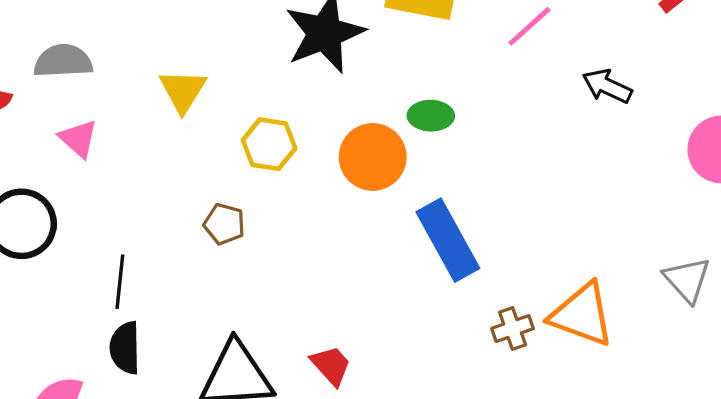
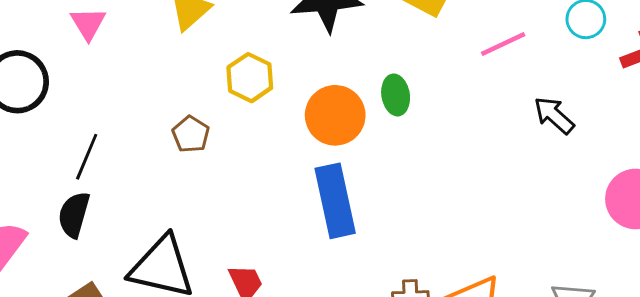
green ellipse: (431, 116) -> (396, 95), turned 63
blue rectangle: (448, 240) -> (335, 201), moved

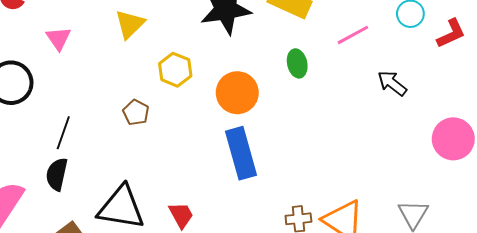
green ellipse: (396, 95) -> (297, 63), moved

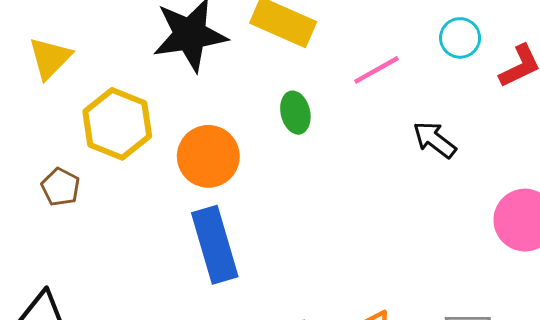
yellow hexagon: (175, 70) -> (117, 124), size x1.4

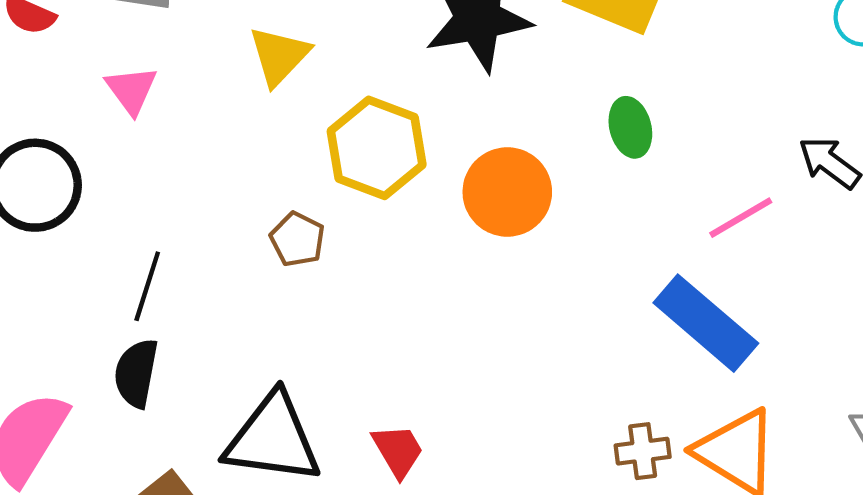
pink line: (376, 70) -> (741, 218), moved
blue rectangle: (215, 245) -> (706, 323), moved, turned -32

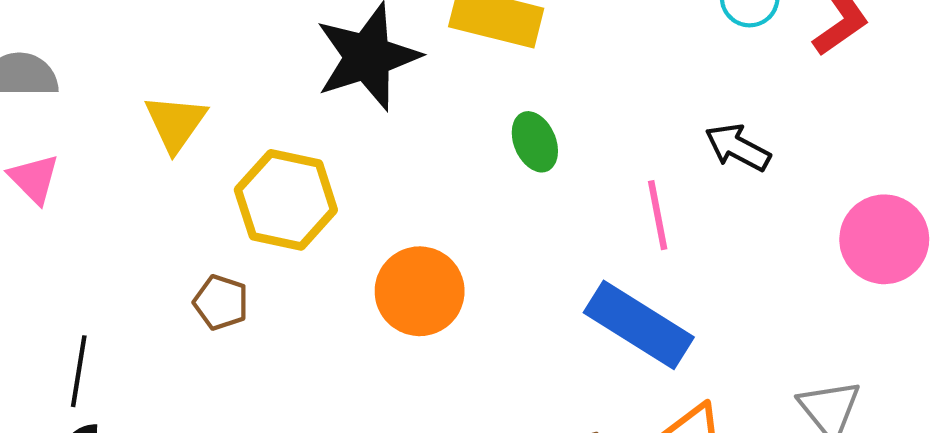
orange circle: (507, 192) -> (420, 291), moved
pink line: (741, 218) -> (658, 215), turned -62

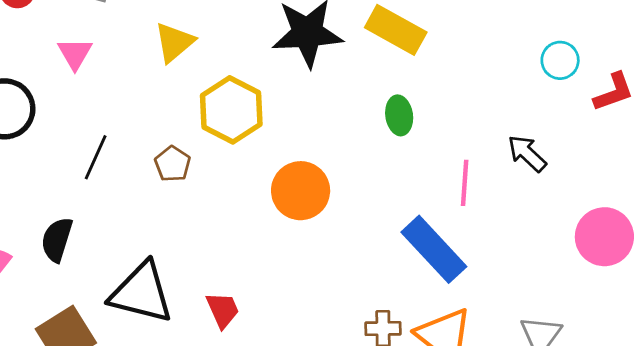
black line: (79, 371) -> (96, 157), moved

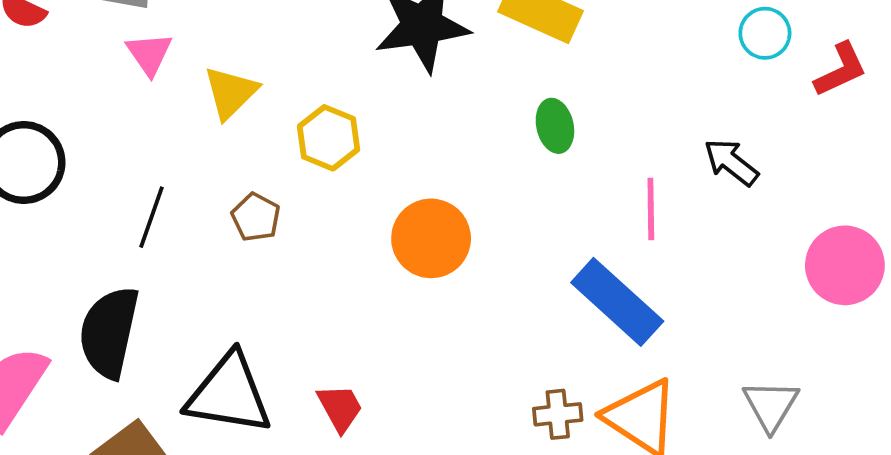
yellow triangle: (174, 42) -> (231, 93), moved
pink triangle: (75, 54) -> (149, 54), moved
yellow hexagon: (231, 110) -> (329, 138), size x0.7
black semicircle: (57, 240) -> (109, 332), size x1.5

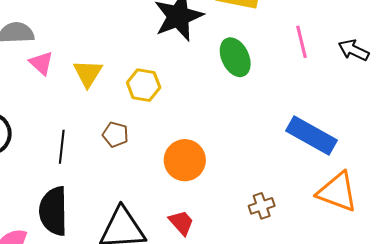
green ellipse: (555, 126) -> (235, 57), moved, size x1.4
pink line: (651, 209) -> (302, 42), moved
orange circle: (431, 238) -> (185, 160), moved
brown cross: (558, 414) -> (262, 206), moved

